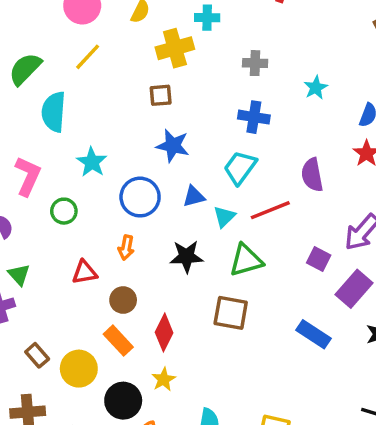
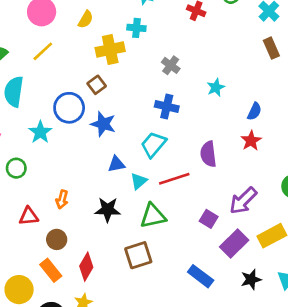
gray cross: (255, 63) -> (171, 65), turned 30
brown square: (161, 95) -> (97, 85), turned -36
blue circle: (140, 197) -> (69, 108), moved
brown square: (231, 313) -> (138, 255), turned -32

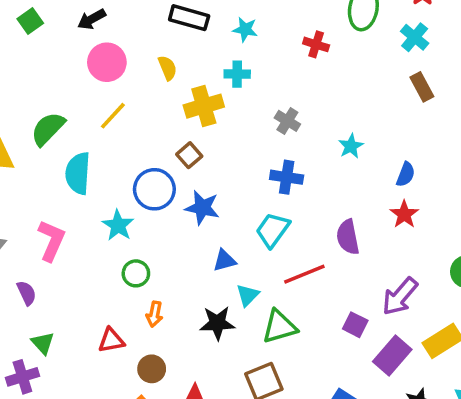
yellow semicircle: (86, 19) -> (167, 68), turned -48
green circle: (16, 168) -> (136, 273), moved
cyan triangle: (139, 181) -> (248, 295), moved

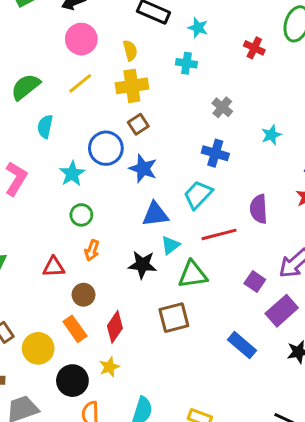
yellow cross: (204, 106) -> (132, 86), moved
cyan semicircle: (78, 173) -> (45, 127), size x0.7
blue triangle: (225, 260) -> (155, 214), size x1.4

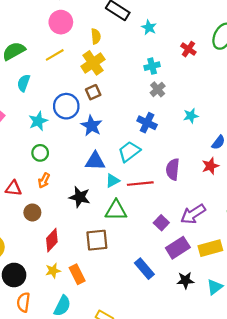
cyan cross: (186, 63) -> (152, 66), moved, turned -32
yellow cross: (132, 86) -> (93, 63), turned -35
cyan triangle: (170, 245) -> (113, 181), moved
orange rectangle: (75, 329) -> (77, 274), moved
yellow star: (109, 367) -> (53, 271), moved

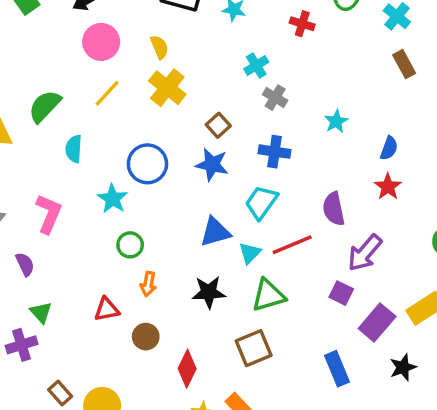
brown square: (93, 92) -> (218, 125), moved
blue star: (91, 126) -> (212, 165), moved
purple arrow: (193, 214) -> (365, 253), moved
blue rectangle: (144, 269) -> (337, 369), turned 35

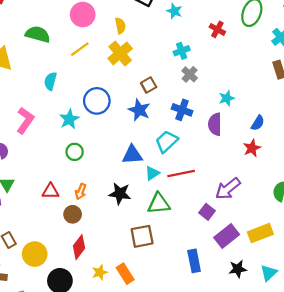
green semicircle: (45, 106) -> (38, 34), moved, turned 50
purple semicircle: (334, 209) -> (215, 124), moved
orange arrow: (148, 284) -> (81, 192), moved
red diamond: (187, 369) -> (79, 247), moved

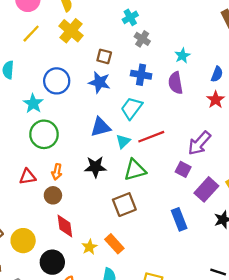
brown square: (149, 85) -> (104, 56), turned -35
green circle: (75, 152) -> (44, 134), size x1.6
red diamond: (79, 247) -> (65, 226), turned -35

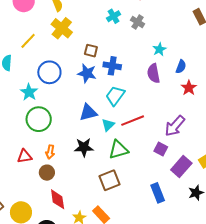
yellow line: (31, 34) -> (28, 41), moved
gray cross: (142, 39) -> (138, 22), moved
blue semicircle: (217, 74) -> (181, 67), moved
blue cross: (141, 75) -> (112, 66), moved

